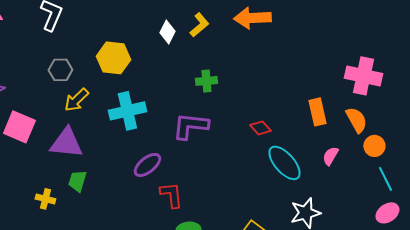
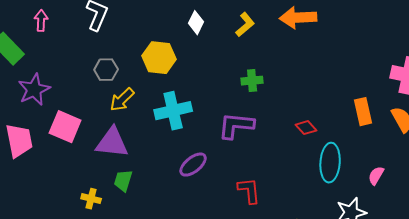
white diamond: (167, 32) -> (196, 23), moved
pink semicircle: (330, 156) -> (376, 176), moved
cyan ellipse: (284, 163) -> (330, 163), turned 45
red L-shape: (171, 195) -> (249, 191), moved

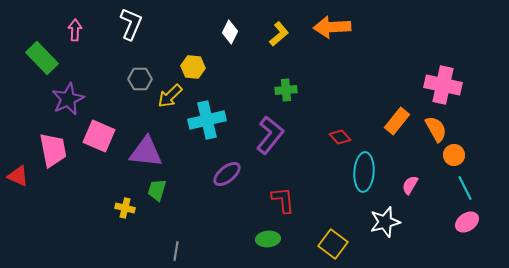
yellow hexagon: (159, 58) -> (193, 67), size x0.7
yellow arrow: (122, 100) -> (170, 96), moved
orange rectangle: (363, 112) -> (397, 121), turned 52
purple L-shape: (236, 126) -> (270, 135), turned 123

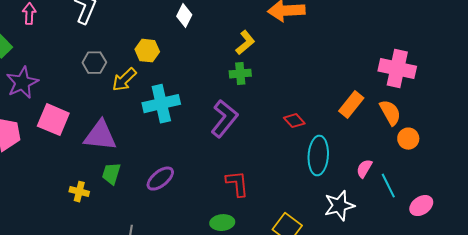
yellow L-shape: (279, 34) -> (245, 43), moved
purple ellipse: (227, 174) -> (160, 179), moved
cyan line: (465, 188) -> (388, 186), moved

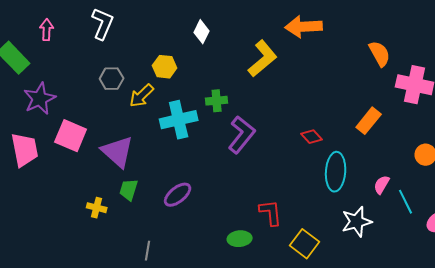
yellow L-shape: (245, 43) -> (263, 59), size x1.5
green cross: (240, 74) -> (217, 101), moved
orange semicircle: (390, 113) -> (380, 54), moved
purple triangle: (100, 136) -> (118, 152), turned 36
red L-shape: (237, 184) -> (271, 213), moved

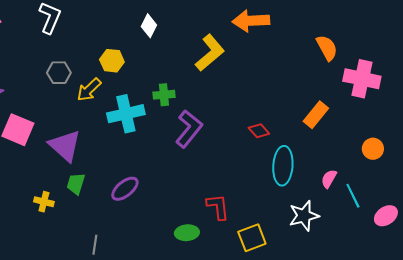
yellow square: (305, 244) -> (252, 238), turned 32

